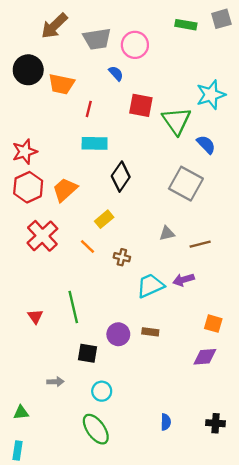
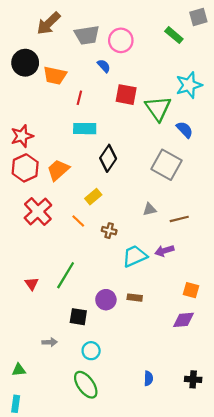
green rectangle: (186, 25) -> (174, 35), moved, turned 30
green line: (73, 307) -> (66, 275), turned 44

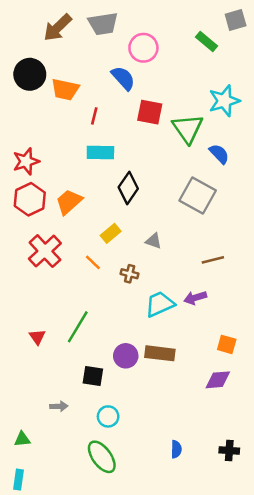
gray trapezoid: (87, 35) -> (103, 24), moved
blue semicircle: (104, 66) -> (123, 78), size x1.5
gray triangle: (150, 209) -> (154, 241), moved, turned 32
brown rectangle: (135, 298) -> (160, 353), size x1.6

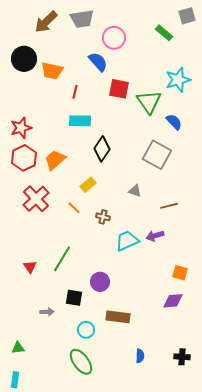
gray triangle: (154, 241) -> (135, 191), moved
brown rectangle: (160, 353) -> (118, 317), moved
gray arrow: (59, 406) -> (47, 312), moved

